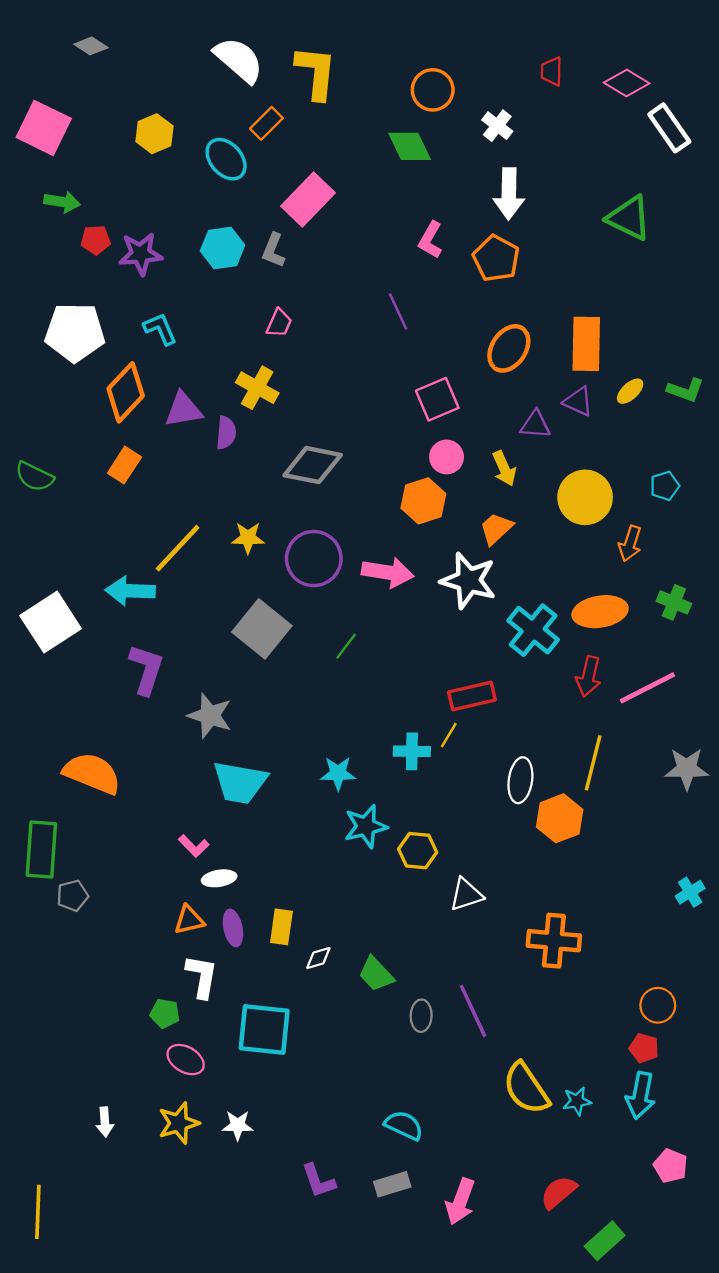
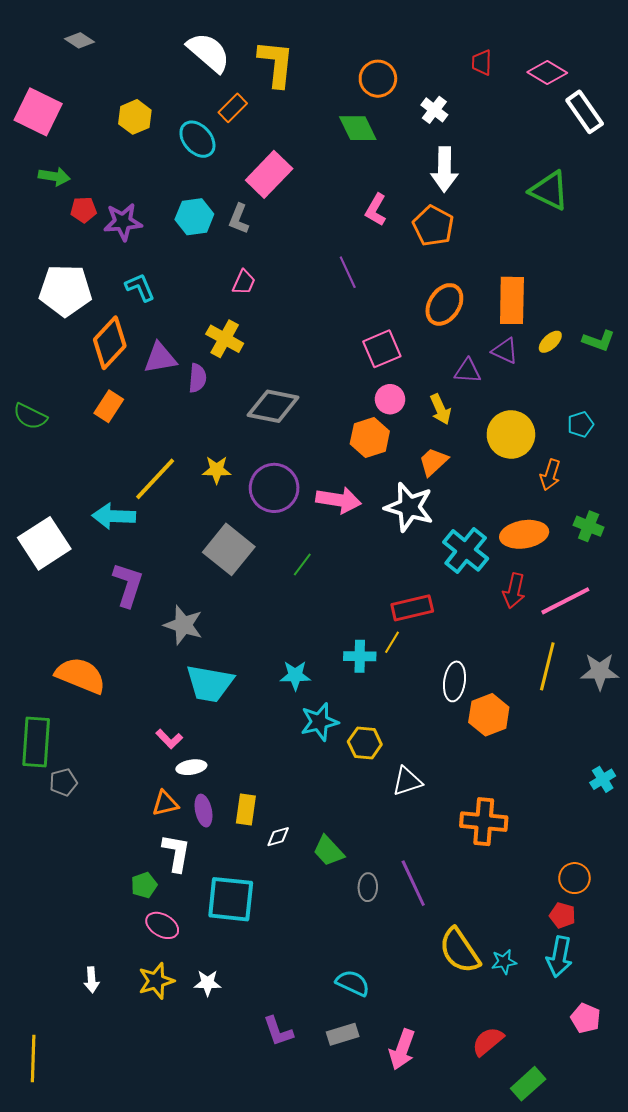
yellow line: (593, 763) -> (547, 666), moved
green pentagon: (165, 1013) -> (144, 885), turned -30

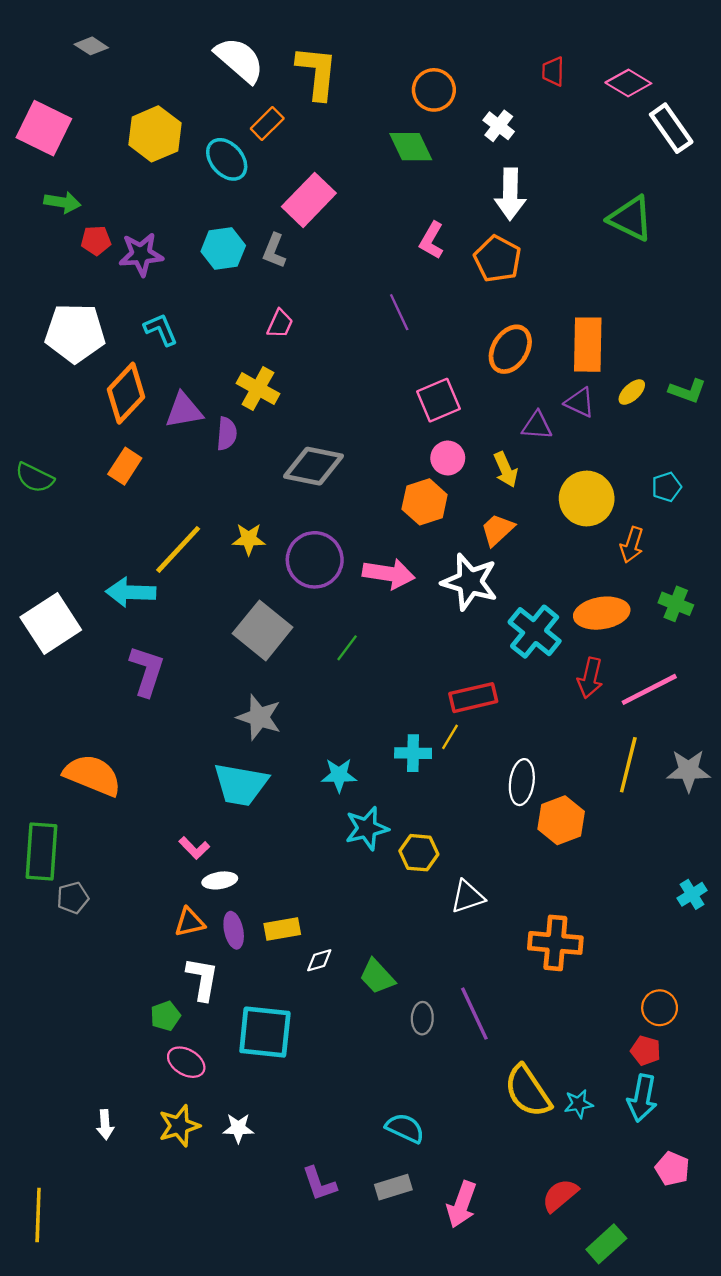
yellow hexagon: (135, 117) -> (155, 134), size x1.4
gray star: (183, 625) -> (259, 717), moved
yellow rectangle: (246, 810) -> (282, 929), turned 72

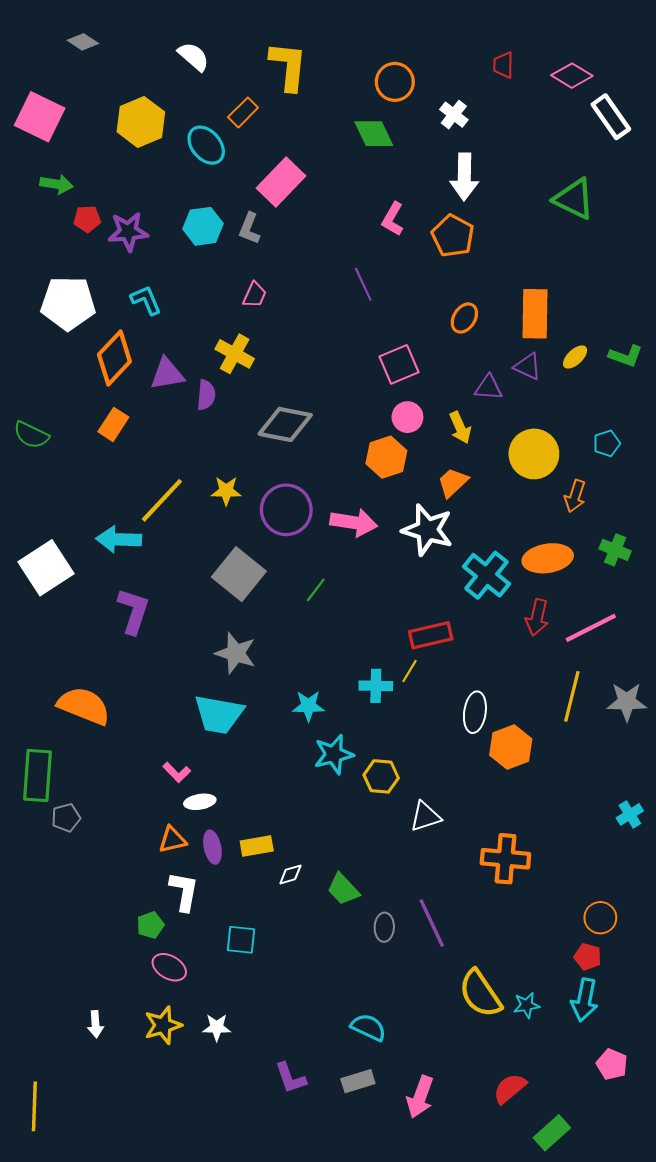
white semicircle: (239, 60) -> (193, 57), moved, size x0.7
orange ellipse: (510, 349) -> (464, 318), size x0.7
cyan square: (265, 1032) -> (241, 940), size x0.6

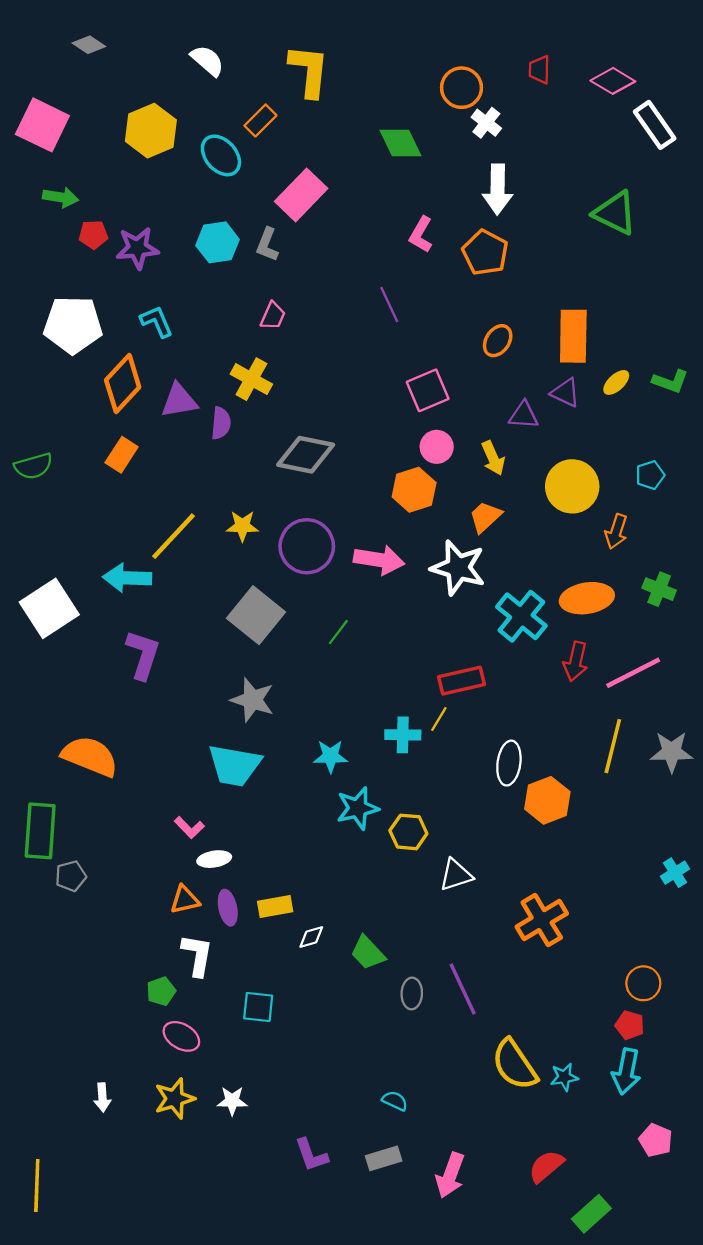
orange circle: (395, 82) -> (461, 88), moved
green semicircle: (31, 435) -> (33, 466), turned -42
orange cross: (505, 859) -> (542, 920), turned -36
cyan semicircle: (368, 1027) -> (395, 1101), size x0.7

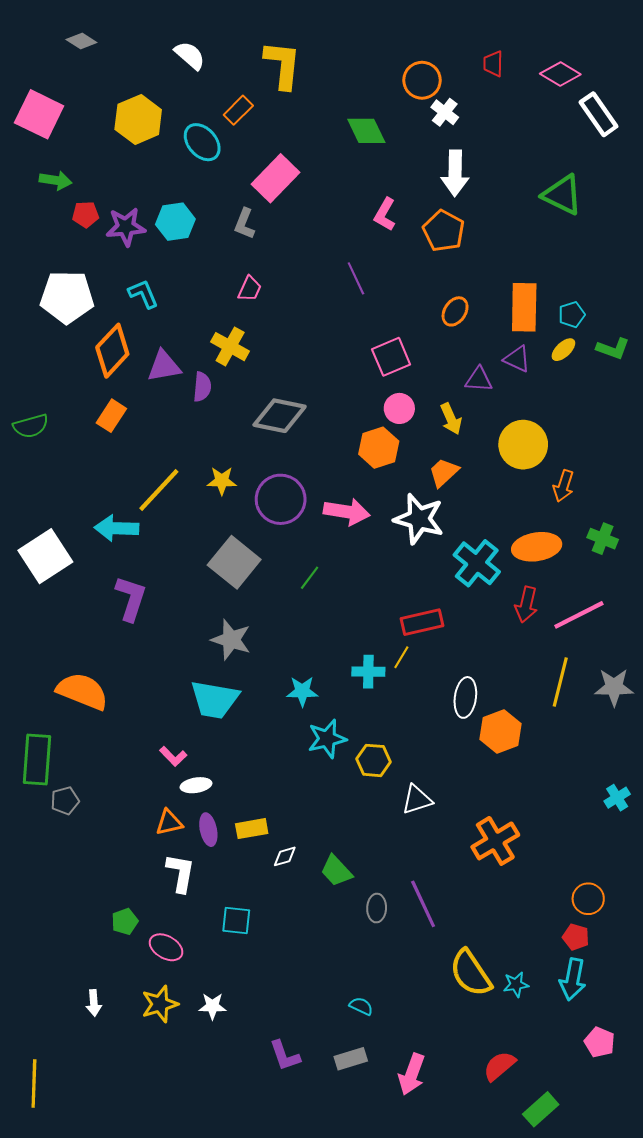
cyan hexagon: (218, 242) -> (175, 222), moved
cyan pentagon: (650, 475) -> (572, 315), moved
green pentagon: (161, 991) -> (125, 921), moved

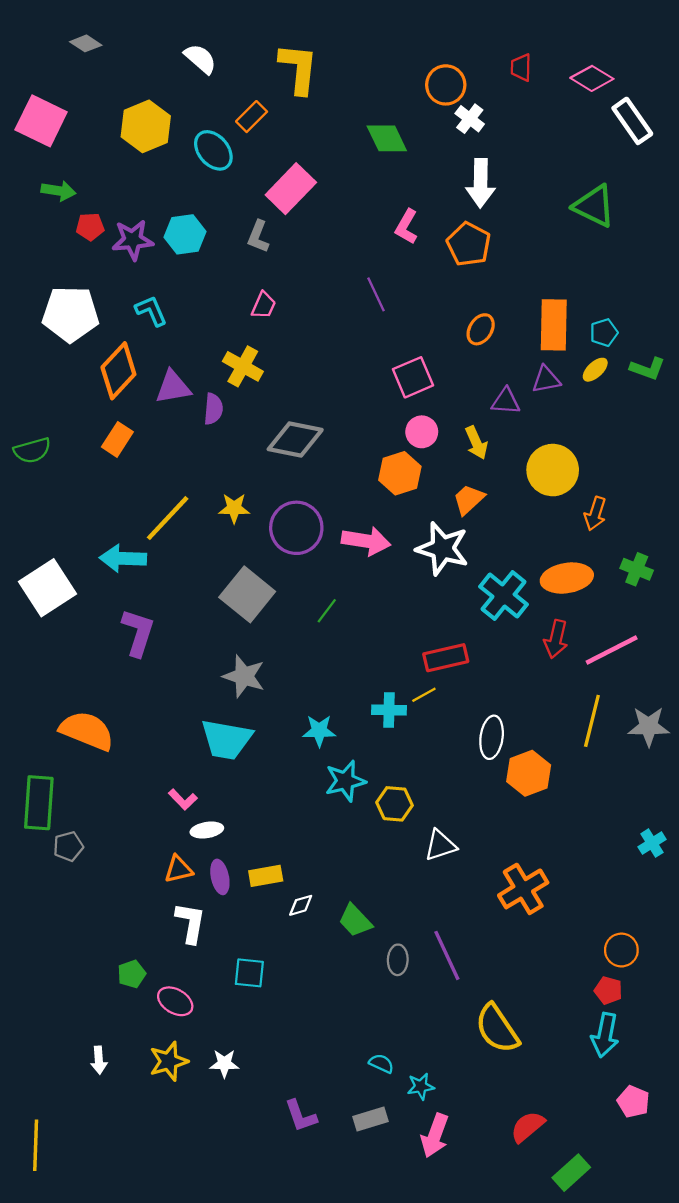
purple triangle: (517, 359) -> (546, 379), turned -36
yellow line: (401, 657) -> (424, 695), turned 30
cyan star: (516, 984) -> (421, 1086), moved

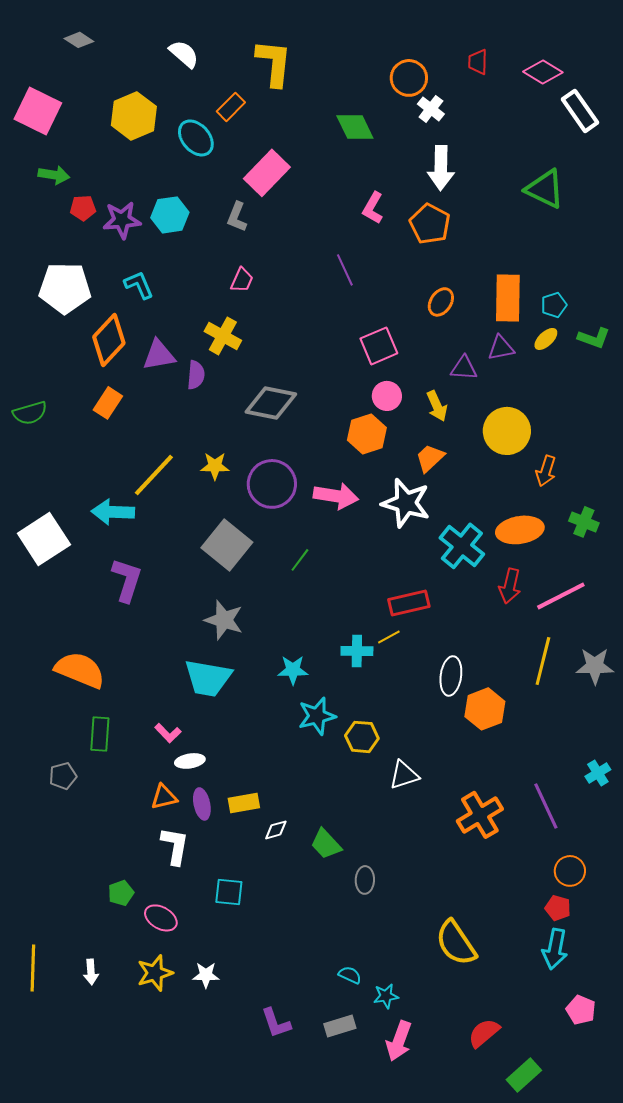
green rectangle: (39, 803) -> (100, 734), moved, size x0.7
purple line: (447, 955) -> (546, 806), moved
yellow line: (36, 1145) -> (33, 968), moved

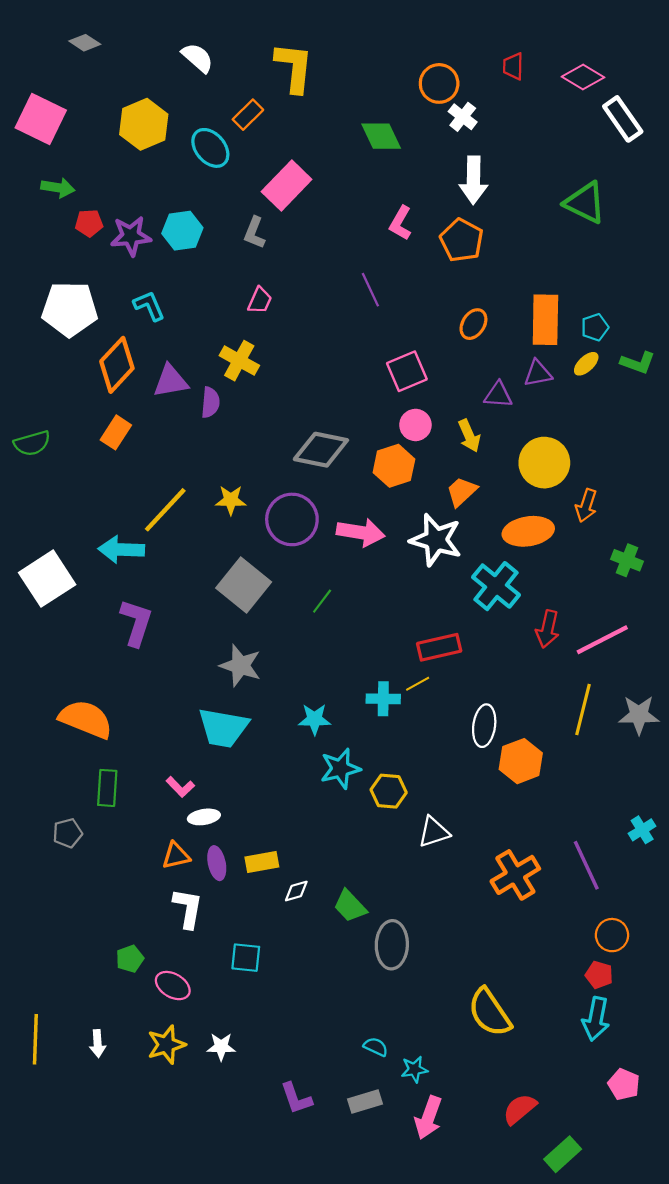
gray diamond: (271, 403) -> (321, 450), moved
orange ellipse: (520, 530) -> (528, 531), moved
gray ellipse: (365, 880) -> (392, 945), size x1.6

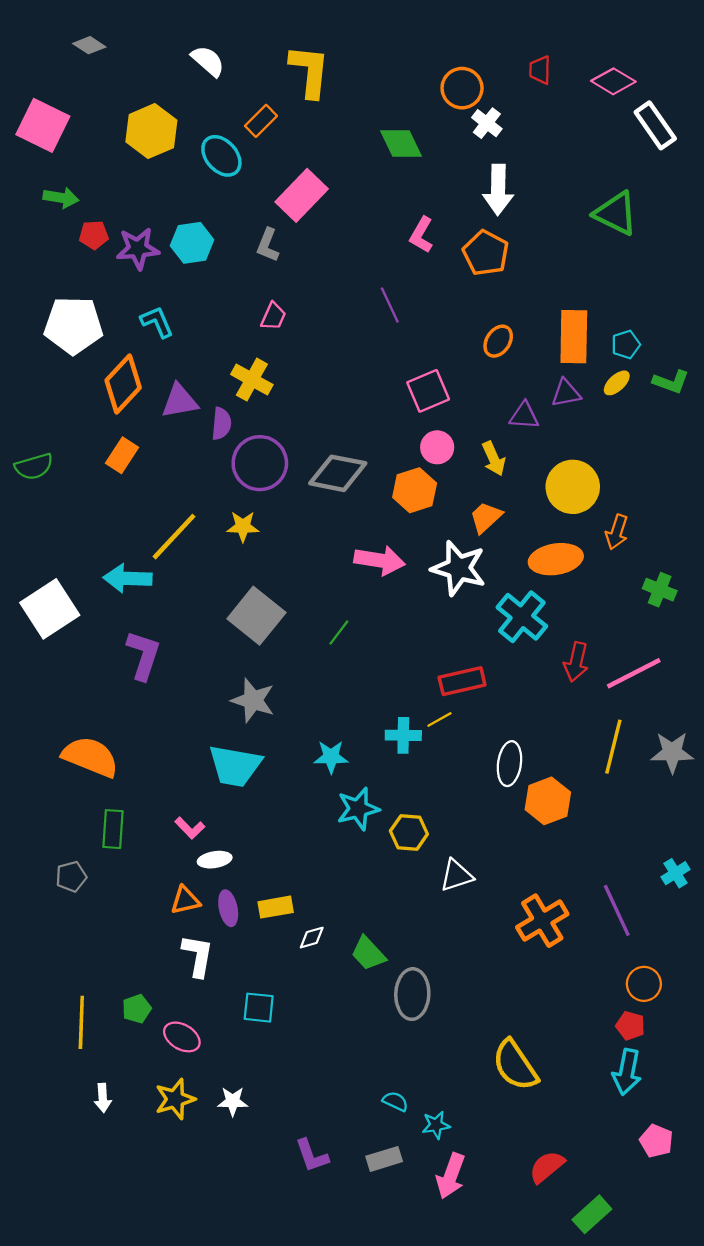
purple circle: (292, 519) -> (260, 463), moved
yellow line: (35, 1039) -> (81, 1022), moved

